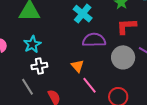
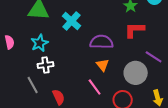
cyan cross: (83, 14) -> (71, 21), moved
gray circle: (123, 57) -> (136, 73), moved
orange triangle: (77, 66) -> (103, 65), moved

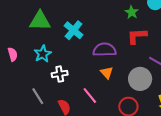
white cross: (46, 65) -> (60, 74), moved
pink line: (95, 87) -> (90, 95), moved

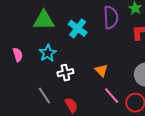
purple semicircle: (105, 50) -> (111, 17), moved, turned 90
orange triangle: (107, 73) -> (101, 70), moved
pink line: (90, 95) -> (112, 96), moved

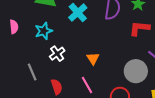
white cross: (65, 73) -> (57, 54), turned -35
pink line: (112, 96) -> (87, 85), moved

